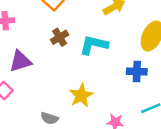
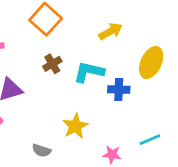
blue cross: (137, 71) -> (119, 90), moved

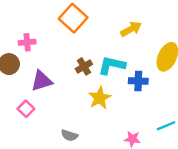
brown cross: (52, 64) -> (84, 66), moved
yellow star: (75, 126) -> (100, 98), moved

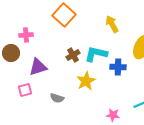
yellow arrow: (131, 29) -> (112, 24), turned -90
pink square: (26, 109) -> (25, 90), turned 32
gray semicircle: (69, 135) -> (57, 98), moved

